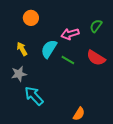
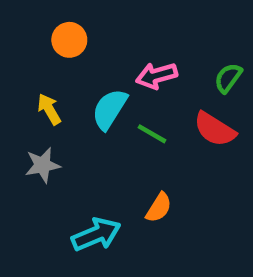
green semicircle: (96, 26) -> (228, 78), moved
cyan arrow: (34, 96) -> (96, 234), moved, turned 110
orange semicircle: (79, 114) -> (159, 208), moved

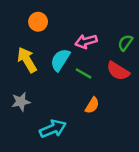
yellow arrow: (49, 109) -> (27, 60), size x1.5
gray star: (42, 165) -> (21, 102), moved
orange semicircle: (159, 208) -> (92, 105), moved

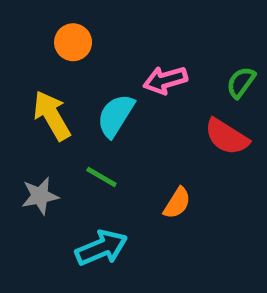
green line: (84, 73) -> (101, 177), moved

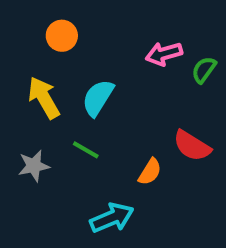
pink arrow: (165, 80) -> (164, 54), moved
red semicircle: (227, 137) -> (192, 146), moved
cyan arrow: (101, 248) -> (112, 218), moved

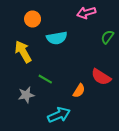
pink arrow: (164, 54) -> (86, 13), moved
cyan semicircle: (98, 98) -> (57, 38), moved, turned -132
gray star: (34, 166) -> (26, 95), moved

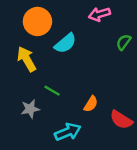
orange circle: (33, 19) -> (37, 21), size x1.5
cyan semicircle: (57, 38) -> (65, 43), turned -30
red semicircle: (101, 77) -> (121, 120), moved

